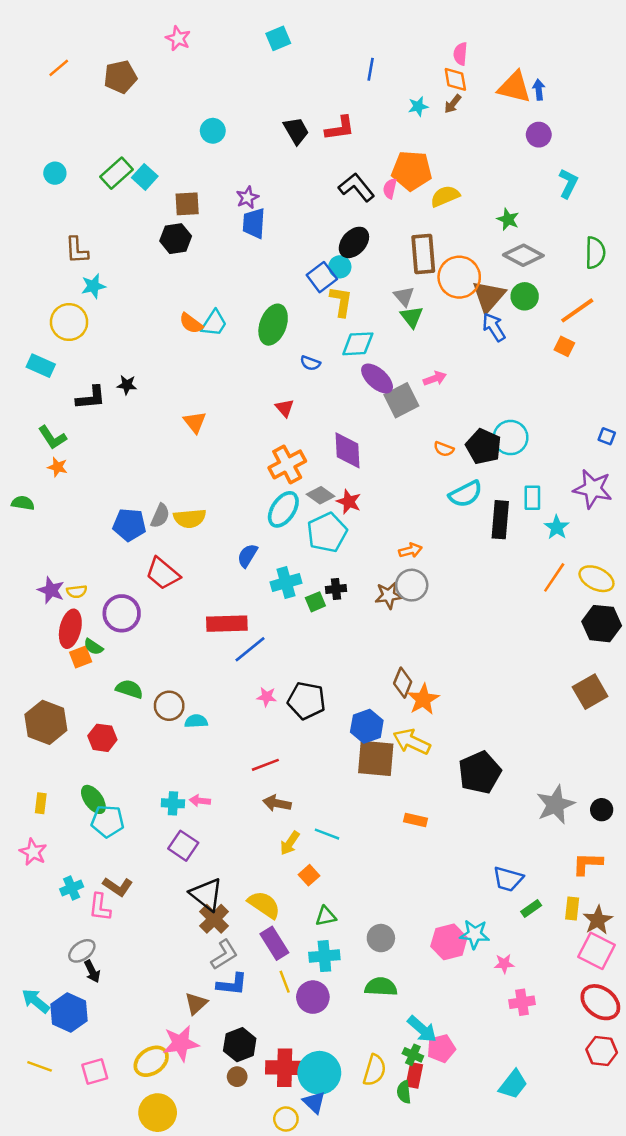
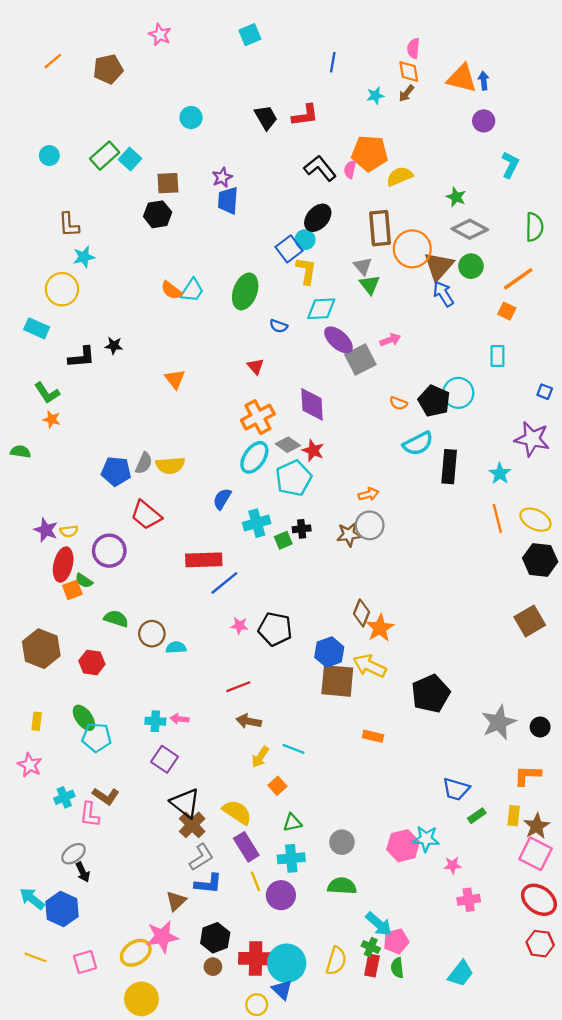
cyan rectangle: (532, 498) -> (497, 356), moved
orange line: (554, 577) -> (497, 518), turned -48
green semicircle: (404, 1092) -> (397, 968), moved

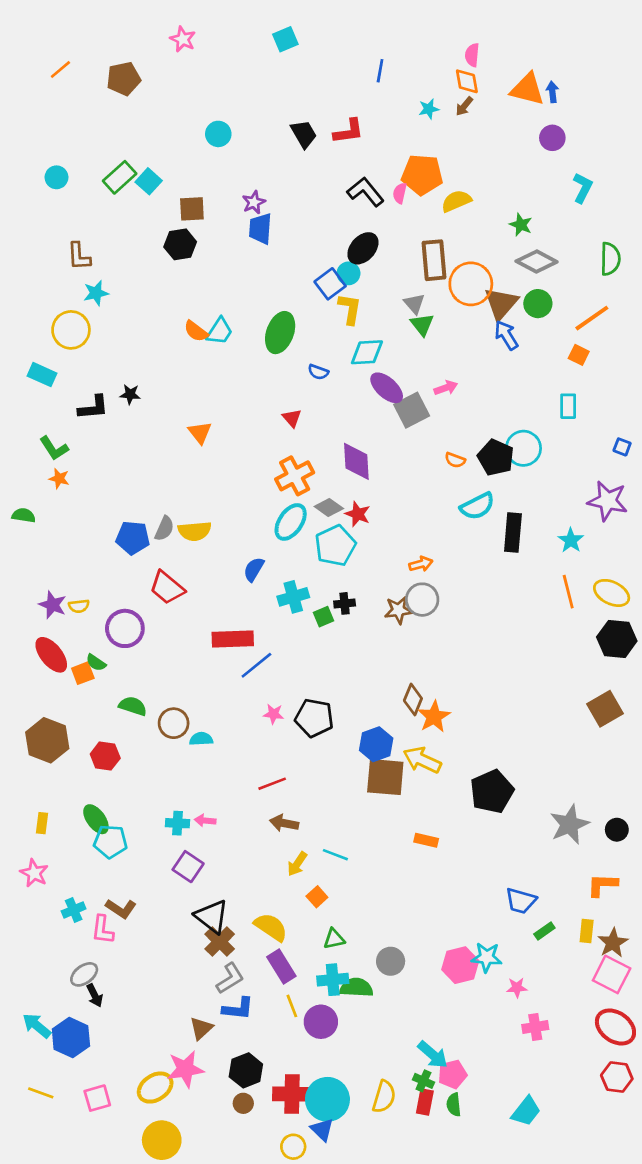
red ellipse: (63, 565) -> (51, 655), moved, turned -52
green semicircle: (342, 886) -> (356, 988), moved

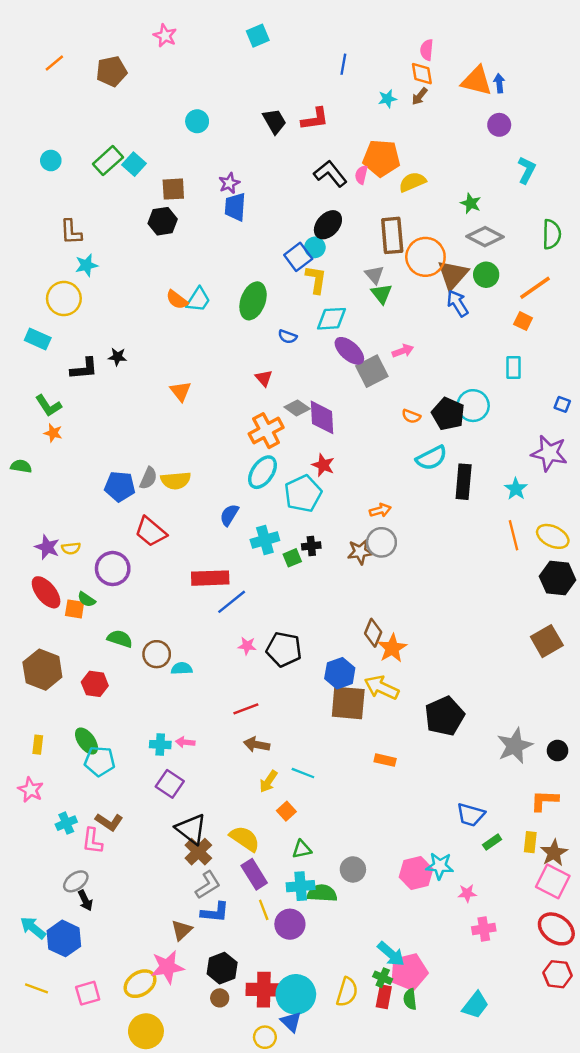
gray diamond: (329, 507) -> (297, 408), moved
orange square: (83, 673) -> (75, 609), turned 30
pink pentagon: (452, 1074) -> (409, 972), size x1.4

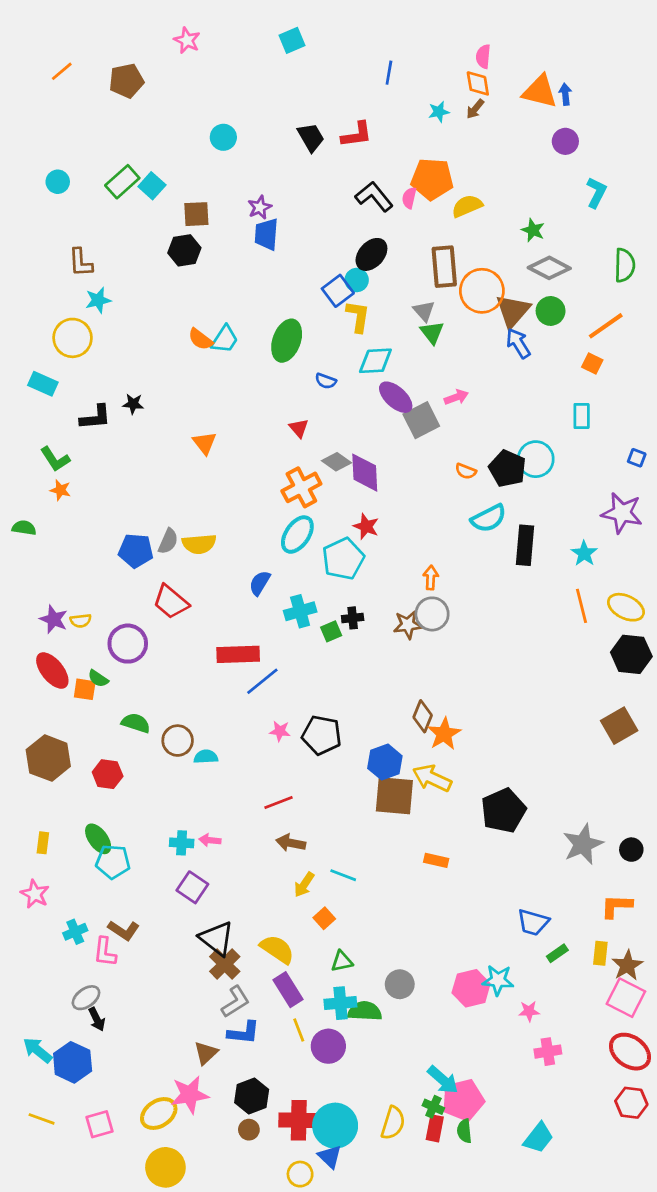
orange arrow: (380, 510) -> (431, 578), turned -72

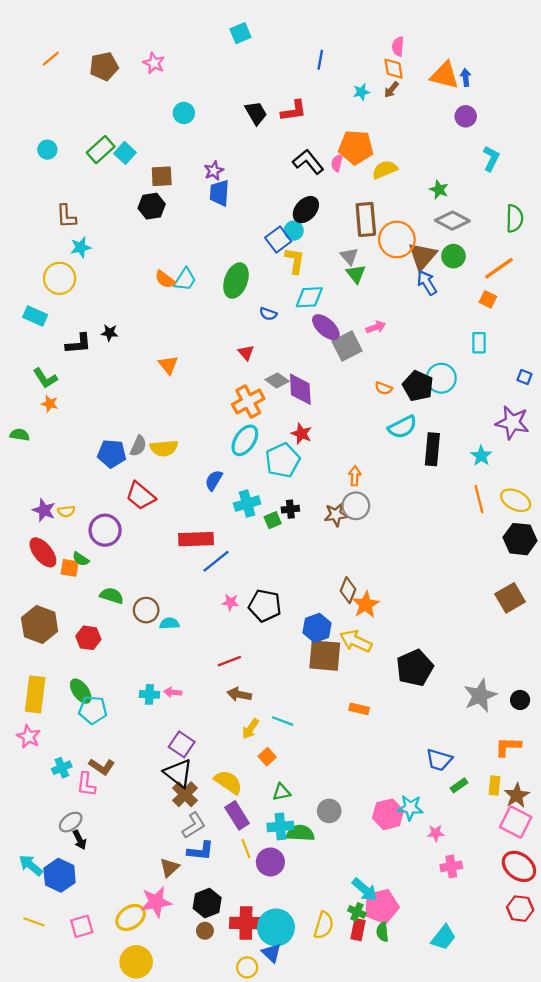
pink star: (187, 40) -> (154, 63), moved
yellow rectangle: (43, 843) -> (35, 694), size x2.0
purple square: (192, 887) -> (182, 744), moved

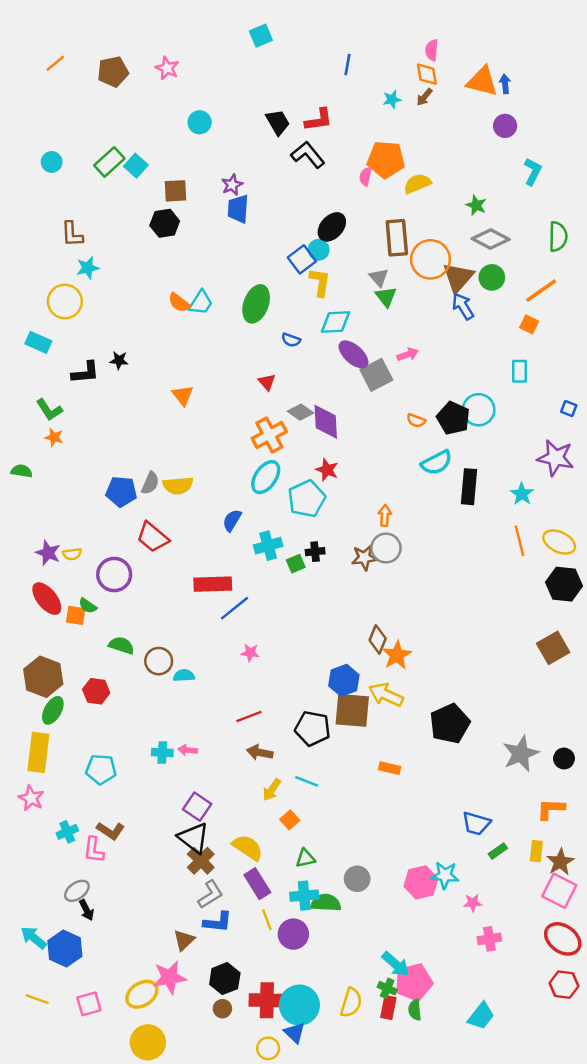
black L-shape: (308, 162) -> (308, 155), moved
black pentagon: (265, 606) -> (313, 728), moved
green ellipse: (81, 691) -> (53, 710), moved, turned 65

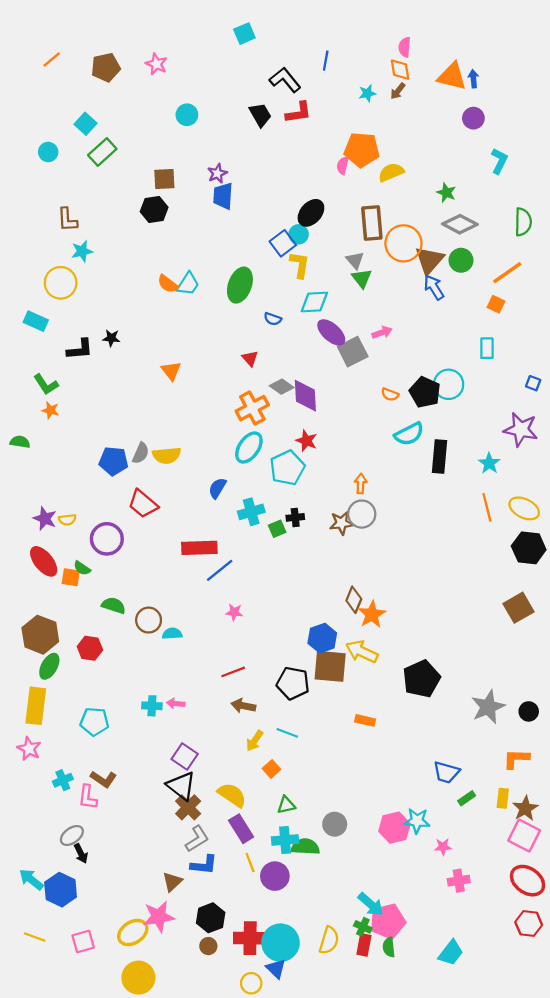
black L-shape: (308, 155) -> (285, 80), moved
cyan square: (136, 166) -> (85, 124), moved

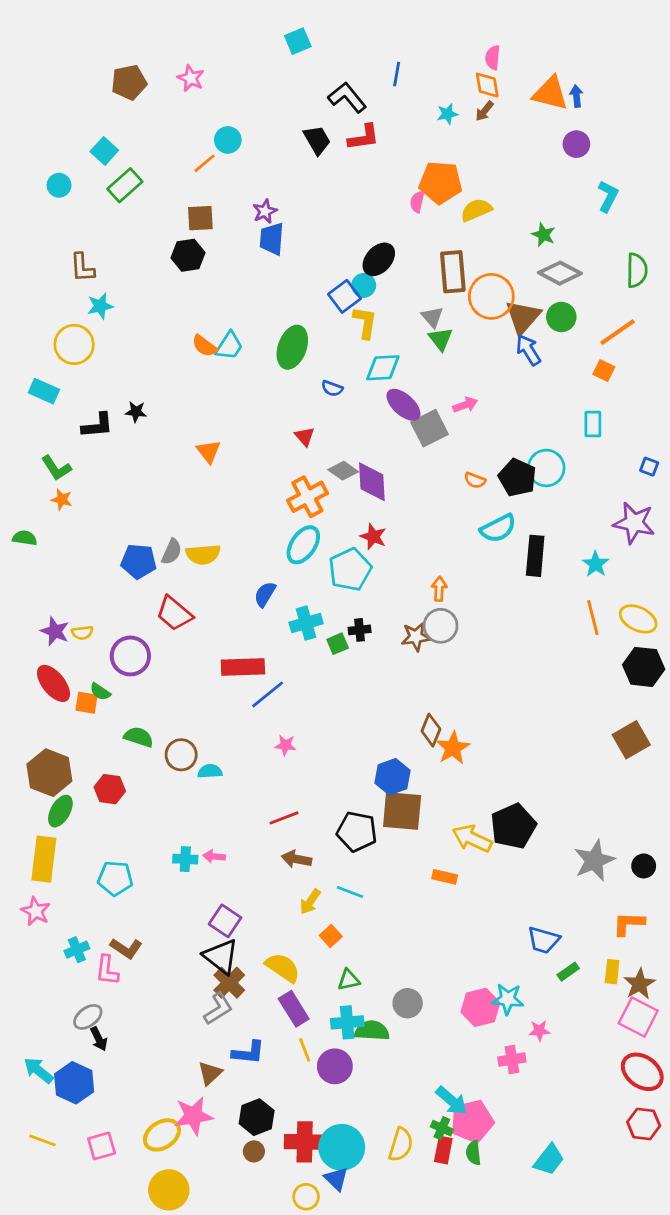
orange line: (52, 59) -> (204, 163), moved
yellow arrow: (362, 652) -> (472, 839), moved
gray L-shape: (197, 839) -> (218, 1009), moved
pink cross: (459, 881) -> (512, 1059), moved

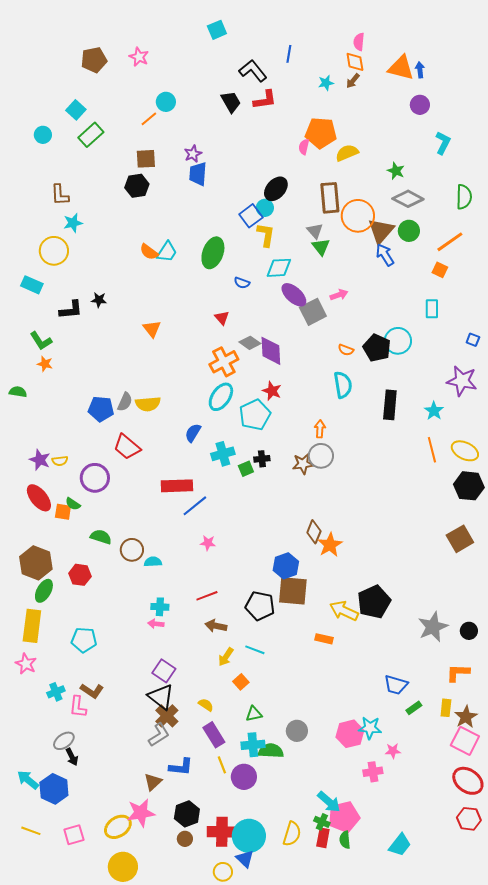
cyan semicircle: (498, 528) -> (343, 385), moved, turned -72
cyan cross: (185, 859) -> (160, 607), moved
yellow semicircle: (283, 968) -> (206, 705), size x0.6

